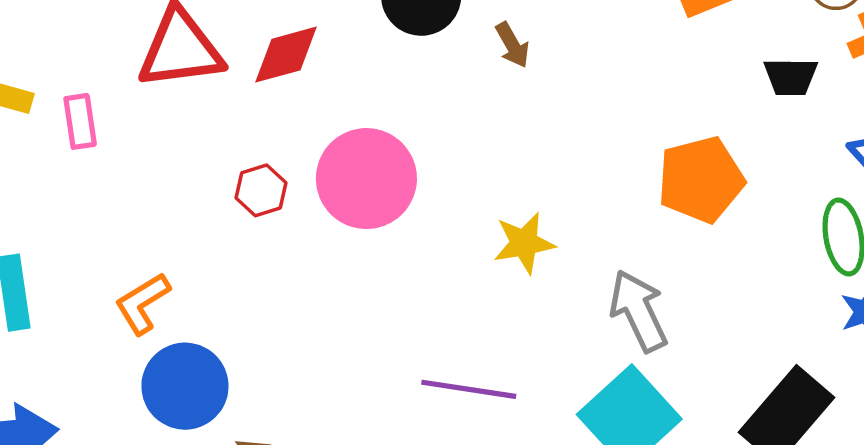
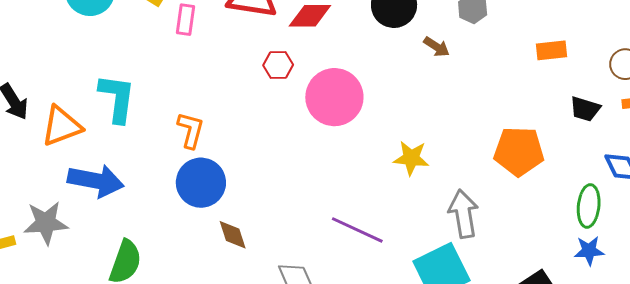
brown arrow: (512, 45) -> (437, 47), turned -44
red hexagon: (261, 190) -> (278, 65), moved
orange L-shape: (142, 303) -> (191, 130), turned 120

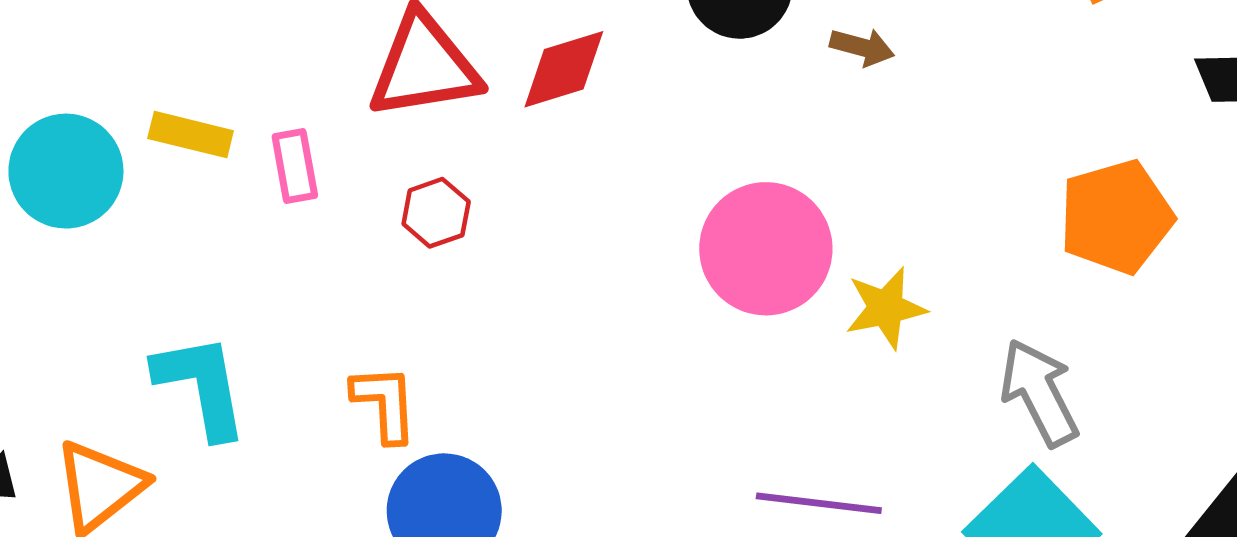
red hexagon: (278, 65) -> (436, 213), moved
pink circle: (334, 97) -> (766, 249), moved

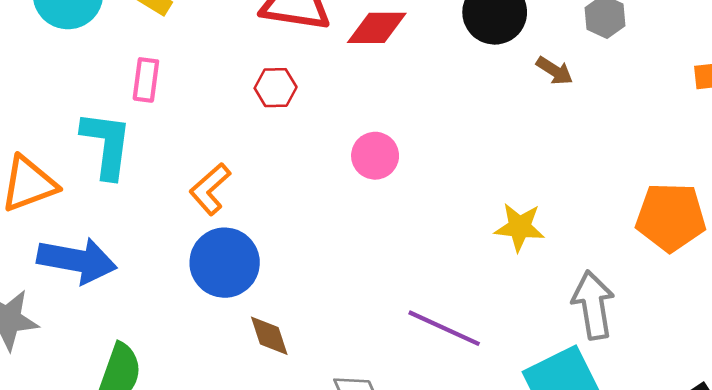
pink rectangle: (295, 166) -> (146, 80), moved
pink circle: (766, 249) -> (375, 156), moved, size x0.6
orange L-shape: (385, 403) -> (210, 189), turned -146

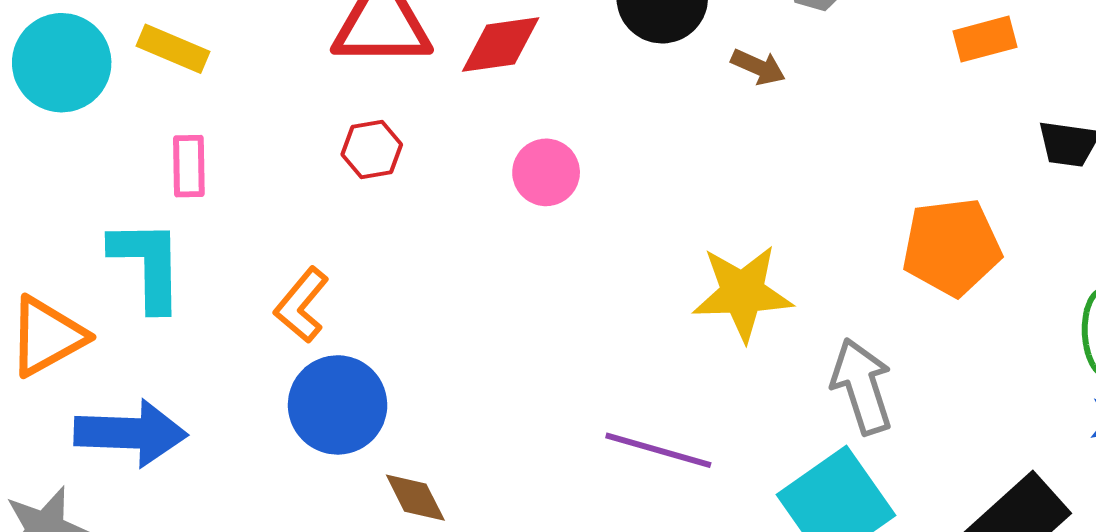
pink circle: (375, 156) -> (546, 172), moved
yellow star: (520, 227) -> (742, 293), size x1.4

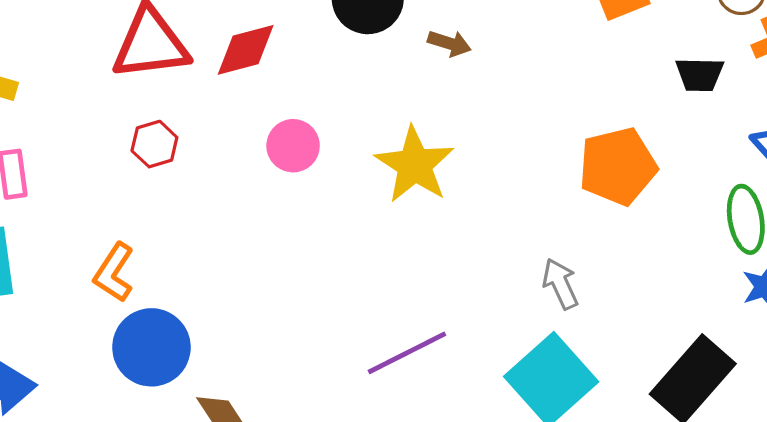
yellow star: (742, 293) -> (415, 165), moved, turned -30
gray arrow: (862, 386) -> (560, 284), size x0.7
purple line: (658, 450) -> (407, 353), turned -36

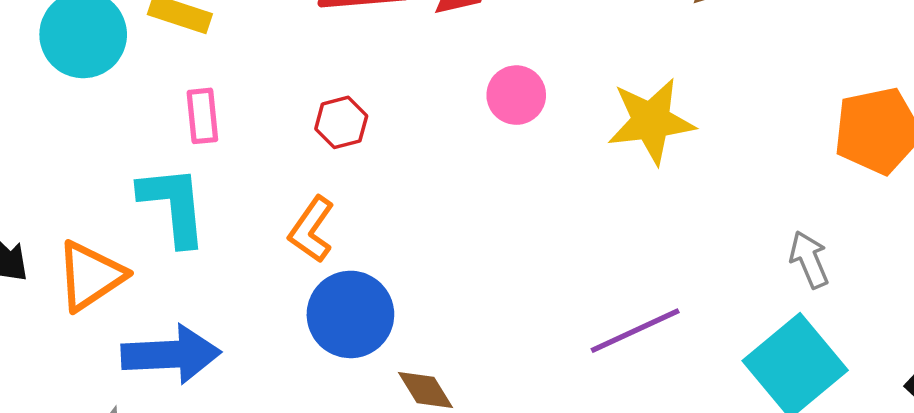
red hexagon: (154, 144) -> (341, 122), moved
yellow star: (415, 165) -> (651, 121), turned 30

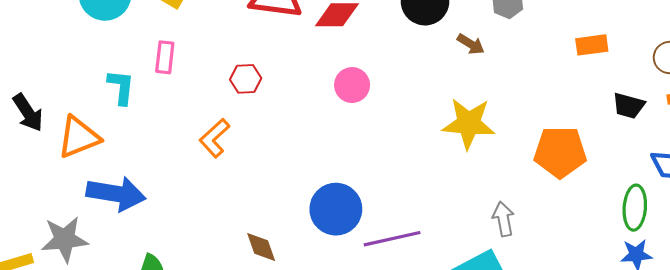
yellow star: (651, 121) -> (469, 123), moved
cyan L-shape: (173, 205) -> (121, 87), moved, size x0.7
blue circle: (350, 314) -> (336, 209), moved

